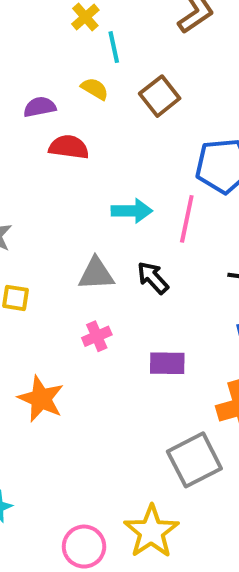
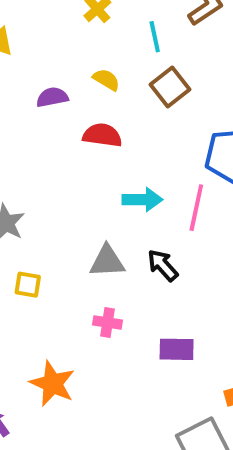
cyan line: (114, 47) -> (155, 37), moved
red semicircle: (69, 147) -> (102, 135), moved
pink cross: (97, 336) -> (107, 323), turned 32

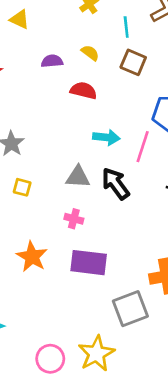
brown square: (170, 87) -> (133, 62), turned -35
black arrow: (163, 265) -> (116, 184), size x1.4
purple rectangle: (177, 349) -> (89, 263), moved, size x1.5

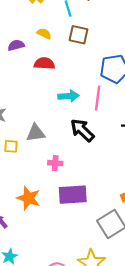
gray triangle: (78, 177) -> (36, 133), moved

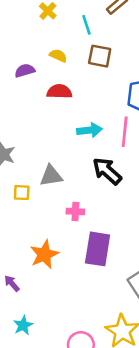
purple rectangle: (73, 195) -> (98, 249), turned -76
orange star: (28, 198) -> (44, 254), turned 30

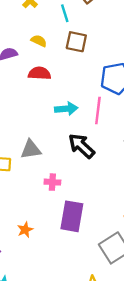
orange star: (44, 254) -> (25, 230), moved, size x0.6

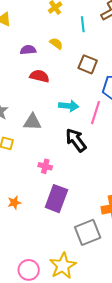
brown square: (76, 42) -> (88, 64), moved
red semicircle: (39, 73) -> (39, 76), moved
gray triangle: (31, 149) -> (32, 122), moved

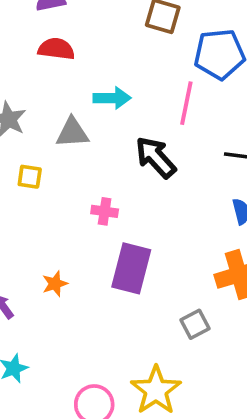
red semicircle: (39, 76) -> (56, 49), moved
cyan arrow: (69, 106) -> (112, 98), moved
gray square: (88, 232) -> (195, 324), size x0.6

